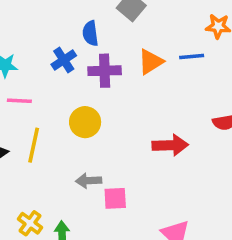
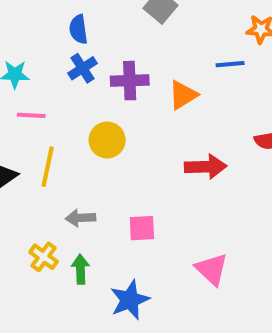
blue semicircle: (90, 33) -> (78, 29), moved
orange triangle: (151, 62) -> (183, 95), moved
gray arrow: (89, 181) -> (80, 218), moved

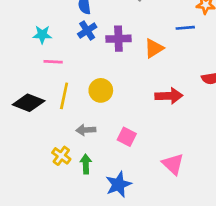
yellow circle: (107, 140) -> (101, 90), moved
pink square: (142, 228) -> (127, 137), turned 30

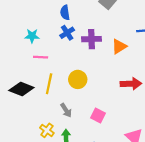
gray arrow: (86, 130) -> (66, 110), turned -120

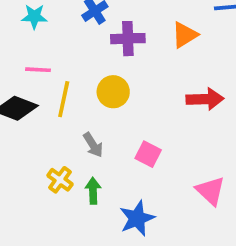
purple cross: (92, 39) -> (128, 39), moved
pink line: (41, 57) -> (38, 70), moved

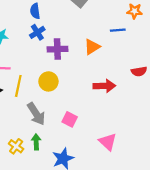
gray arrow: (93, 145) -> (36, 114), size x1.5
yellow cross: (60, 180) -> (16, 146), moved

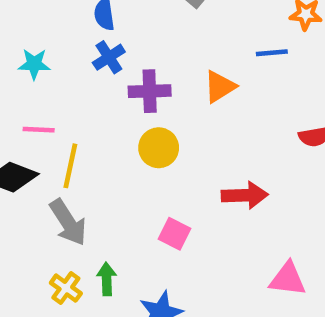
yellow circle: (48, 81) -> (159, 148), moved
red arrow: (104, 86) -> (245, 195), moved
gray arrow: (36, 114) -> (68, 222), moved
pink triangle: (108, 142) -> (288, 279), moved, turned -36

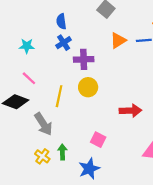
orange triangle: (220, 87) -> (118, 40), moved
pink line: (39, 130) -> (29, 78), turned 40
yellow line: (70, 166) -> (59, 96), moved
pink square: (174, 234) -> (98, 140), moved

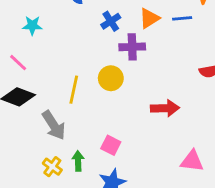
blue cross: (64, 43) -> (111, 21), moved
purple cross: (84, 59) -> (132, 47), moved
pink line: (29, 78) -> (18, 63), moved
pink square: (98, 140) -> (111, 145), moved

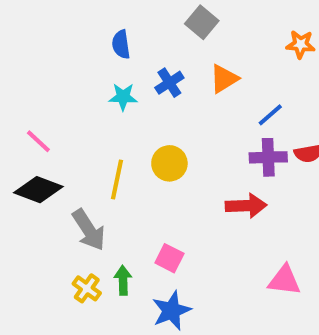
blue line: (182, 18) -> (270, 115), moved, turned -36
cyan star: (32, 25) -> (123, 97), moved
purple cross: (132, 47) -> (268, 157), moved

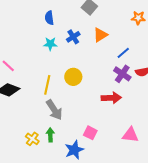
purple cross: (268, 157) -> (122, 74), turned 36
gray arrow: (89, 230) -> (54, 110), moved
pink square: (169, 258) -> (90, 133), moved

